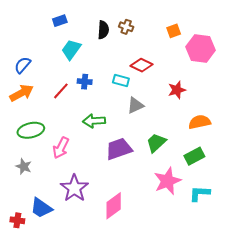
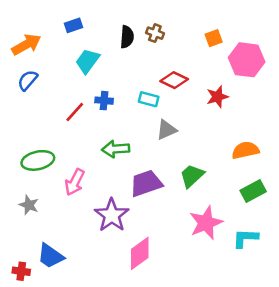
red star: (177, 90) -> (217, 97), moved
orange arrow: (22, 93) -> (26, 45), moved
green rectangle: (194, 156) -> (253, 191), moved
purple star: (74, 188) -> (112, 215), moved

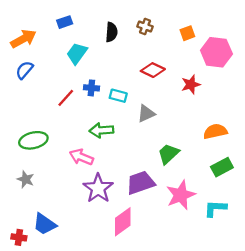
brown cross: (155, 33) -> (145, 26), moved
cyan rectangle: (149, 99) -> (118, 96), moved
pink arrow: (75, 182) -> (81, 157), moved, turned 85
purple trapezoid: (146, 183) -> (141, 183), moved

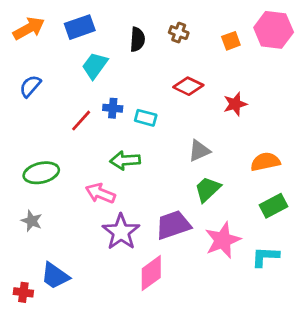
blue rectangle: (65, 22) -> (80, 27), size x1.5
orange arrow: (23, 39) -> (29, 28), moved
pink hexagon: (216, 52) -> (274, 30), moved
gray triangle: (146, 114) -> (199, 151), moved

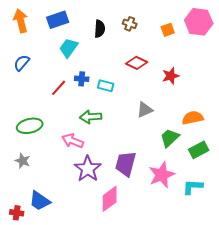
orange arrow: (29, 28) -> (21, 21), turned -75
green trapezoid: (208, 189) -> (170, 138), moved
purple trapezoid: (173, 225) -> (126, 164), turned -56

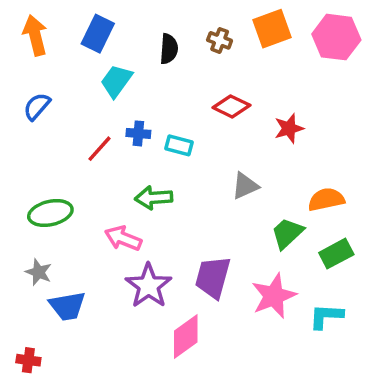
blue rectangle: (58, 20) -> (98, 34), turned -45
orange square: (168, 30) -> (272, 29), moved, size x1.6
blue trapezoid: (40, 201) -> (67, 306), moved, turned -45

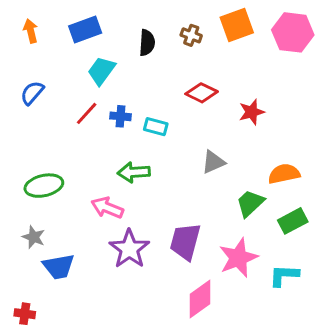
blue rectangle: (98, 34) -> (85, 29), turned 44
orange arrow: (35, 35) -> (31, 31), size x0.7
red line: (99, 149) -> (87, 113), moved
pink diamond: (186, 336) -> (200, 299), moved

